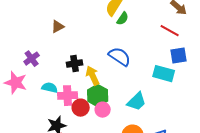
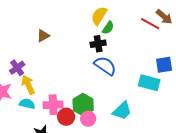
red line: (170, 31) -> (150, 24), moved
black cross: (75, 64) -> (98, 44), moved
yellow arrow: (93, 76) -> (28, 85), moved
cyan semicircle: (50, 88) -> (27, 104), moved

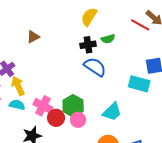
green semicircle: (108, 28) -> (108, 39), moved, turned 40
pink cross: (53, 105) -> (43, 106), turned 30

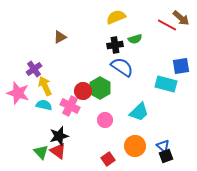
yellow semicircle: (89, 17) -> (116, 17), turned 36
green hexagon: (73, 106) -> (100, 88), moved
red circle: (56, 118) -> (83, 91), moved

